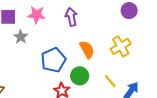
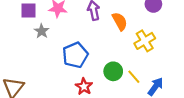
orange semicircle: (87, 50) -> (120, 21), moved
green circle: (80, 76) -> (113, 71), moved

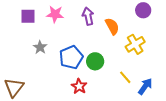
gray star: (42, 31) -> (40, 47), moved
green circle: (113, 71) -> (95, 61), moved

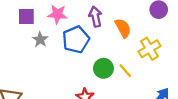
gray star: (40, 47) -> (40, 40), moved
blue pentagon: (71, 57) -> (76, 40), moved
yellow line: (125, 77) -> (125, 71), moved

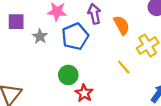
purple square: (26, 17) -> (16, 22), moved
green circle: (103, 68) -> (68, 75), moved

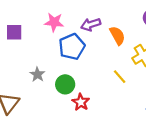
purple arrow: (94, 14) -> (91, 24), turned -96
gray star: (40, 36) -> (37, 74), moved

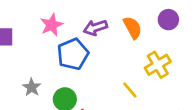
pink star: (54, 22) -> (52, 25), turned -30
orange semicircle: (117, 36) -> (133, 28), moved

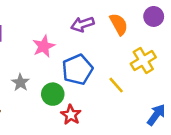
pink star: (52, 25) -> (44, 46), moved
blue pentagon: (73, 54) -> (77, 70), moved

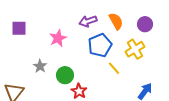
purple circle: (154, 16) -> (145, 24), moved
blue pentagon: (77, 70) -> (100, 45), moved

